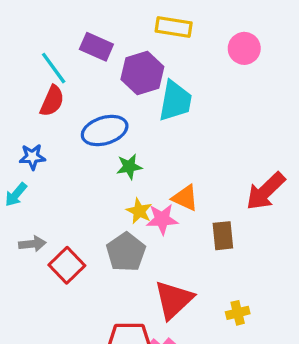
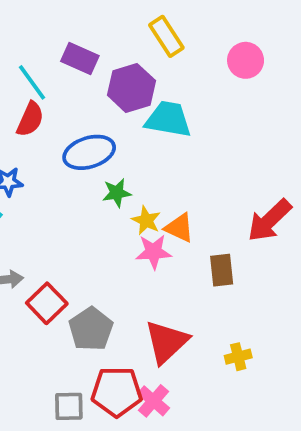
yellow rectangle: (174, 27) -> (166, 36), turned 48
cyan trapezoid: (175, 101) -> (168, 119), turned -90
yellow star: (139, 211) -> (146, 220), moved
gray pentagon: (126, 252) -> (91, 329), moved

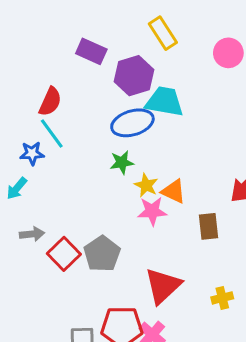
cyan line: (32, 82) -> (52, 134), moved
blue ellipse: (89, 152) -> (132, 123), moved
gray pentagon: (91, 329) -> (102, 254), moved

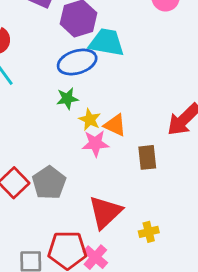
yellow cross: (222, 298) -> (149, 232), moved

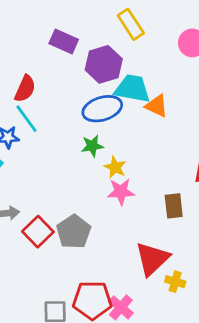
orange triangle: (115, 125) -> (157, 106), moved
red triangle: (105, 212) -> (152, 259), moved
yellow cross: (149, 232) -> (175, 282), turned 30

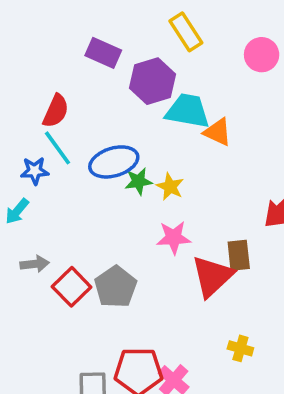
blue ellipse: (102, 109) -> (114, 162), moved
yellow star: (115, 167) -> (170, 187), moved
red triangle: (152, 259) -> (212, 276), moved

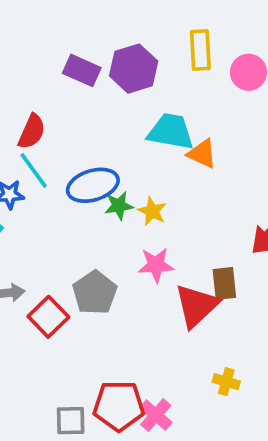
yellow rectangle: (186, 32) -> (200, 50), moved, turned 30
purple hexagon: (153, 81) -> (134, 69), moved
gray pentagon: (116, 287) -> (95, 293), moved

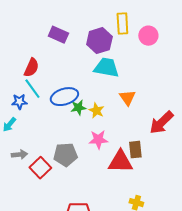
purple hexagon: (134, 69) -> (99, 41), moved
orange triangle: (202, 154) -> (127, 98), moved, turned 30
gray pentagon: (95, 293) -> (65, 155), turned 30
red triangle: (197, 306) -> (120, 162), turned 44

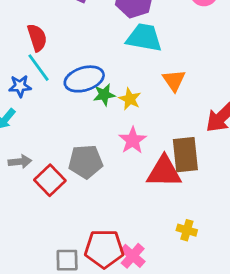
red semicircle: (31, 68) -> (37, 38), turned -42
pink star: (98, 140) -> (133, 140), turned -30
brown rectangle: (135, 150) -> (185, 155), size x1.4

